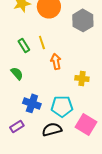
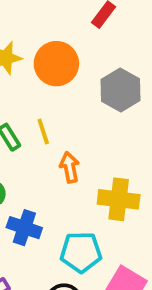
yellow cross: (82, 78) -> (119, 199), size x1.5
blue cross: (32, 103) -> (24, 228), moved

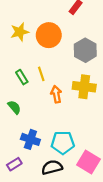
yellow cross: (119, 199) -> (84, 87), moved
blue cross: (24, 228) -> (30, 139), moved

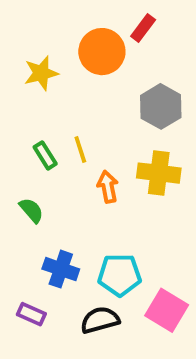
orange circle: (49, 35) -> (102, 52), moved
purple rectangle: (14, 164) -> (31, 314), turned 56

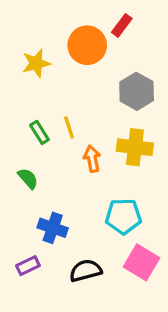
cyan pentagon: (120, 275) -> (123, 216), moved
purple rectangle: (31, 314) -> (28, 266), turned -50

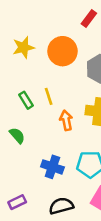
orange circle: (87, 45) -> (62, 51), moved
blue cross: (53, 228) -> (52, 167), moved

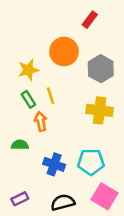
yellow star: (23, 47) -> (28, 70), moved
orange arrow: (66, 120) -> (41, 121), moved
green semicircle: (17, 135) -> (20, 145), moved, turned -49

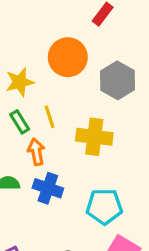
yellow cross: (100, 110) -> (94, 137), moved
blue cross: (54, 164) -> (48, 188), moved

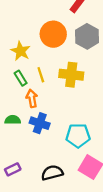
gray hexagon: (118, 80) -> (87, 36), moved
yellow star: (20, 82) -> (21, 51), turned -30
yellow cross: (94, 137) -> (71, 75), moved

